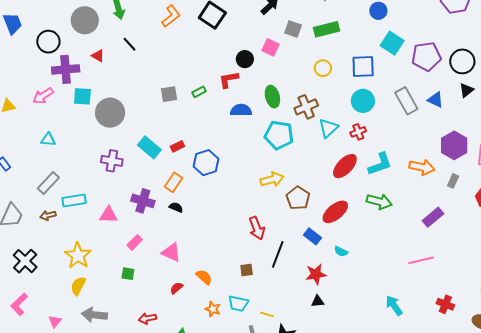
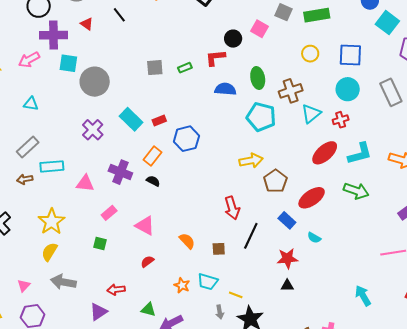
cyan square: (392, 43) -> (387, 23), moved
purple cross: (112, 161) -> (93, 130), turned 30
orange semicircle: (204, 277) -> (187, 241), moved

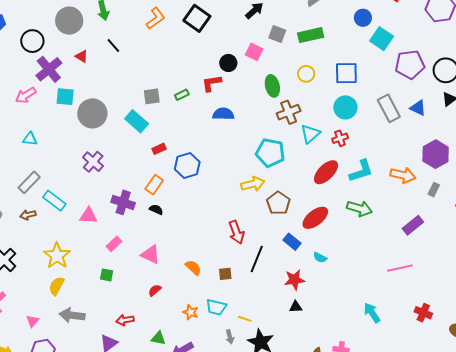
purple cross: (53, 35) -> (49, 69), turned -36
green ellipse: (258, 78) -> (272, 86), moved
cyan pentagon: (261, 117) -> (270, 153), moved
cyan rectangle: (131, 119) -> (137, 121), moved
cyan rectangle: (52, 166) -> (54, 201), turned 45

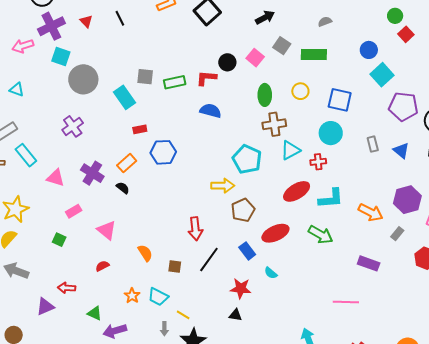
green rectangle: (182, 95) -> (175, 82), size x1.5
gray rectangle: (389, 108) -> (373, 144), size x0.6
purple rectangle: (413, 225) -> (369, 263), turned 45

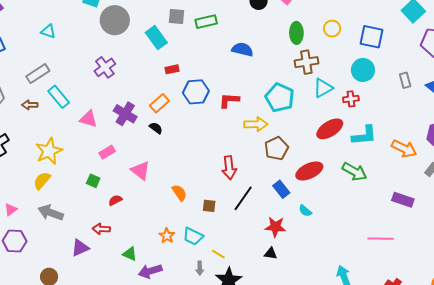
red L-shape: (206, 78) -> (229, 100), moved
red semicircle: (102, 266) -> (115, 200), moved

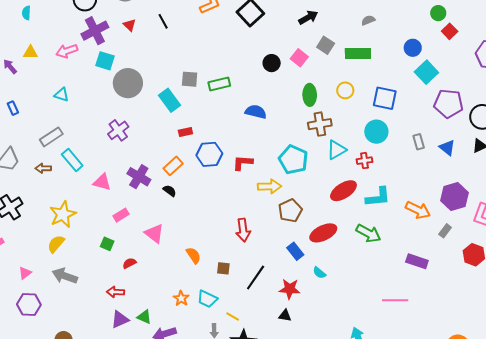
black line: (243, 198) -> (256, 278), moved
purple triangle: (80, 248) -> (120, 319), moved

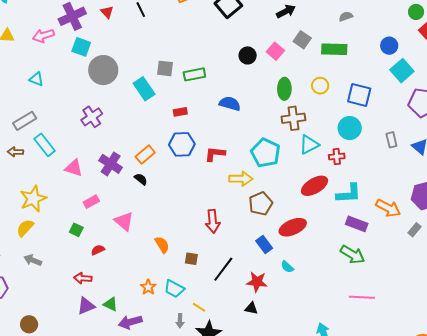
red rectangle: (185, 132) -> (180, 112), moved
green arrow: (368, 233) -> (353, 255), moved
purple rectangle: (417, 261) -> (357, 224), moved
gray arrow: (65, 276) -> (33, 260), size x0.7

